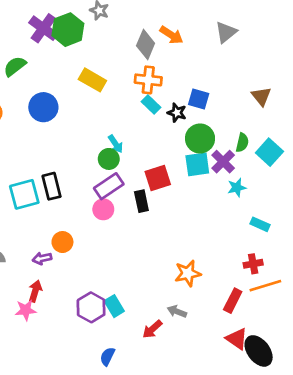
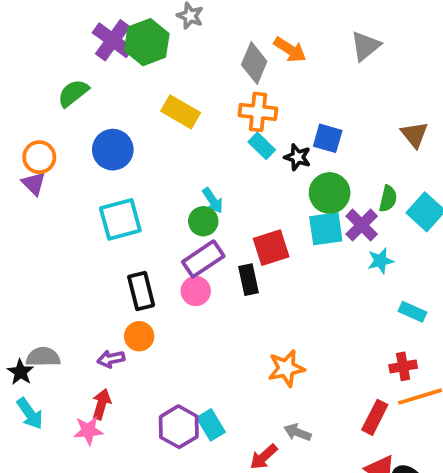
black rectangle: (52, 186) -> (141, 291), moved
cyan square: (24, 194) -> (120, 219), moved
orange star: (188, 273) -> (286, 368), moved

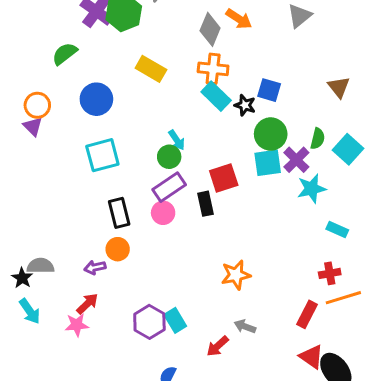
cyan rectangle: (262, 146) -> (216, 96), size x1.4
cyan star: (380, 261) -> (312, 189), size x1.4
red arrow: (101, 404) -> (87, 304), turned 30

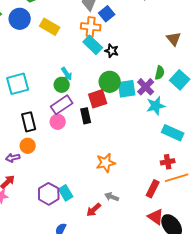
blue square: (269, 90) -> (107, 14), moved, turned 35
blue circle: (96, 99) -> (20, 19), moved
green circle: (271, 134) -> (110, 82), moved
cyan rectangle: (337, 229) -> (173, 133), size x1.5

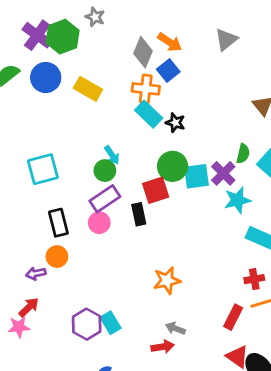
red arrow: (94, 210) -> (163, 347), moved, turned -147

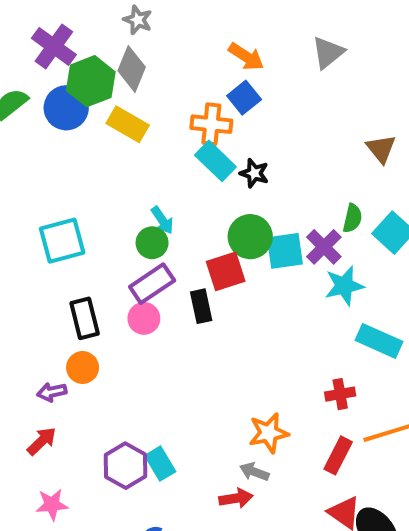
green hexagon: (63, 37) -> (91, 81), moved
gray diamond: (143, 52) -> (132, 69), moved
red cross: (254, 279) -> (340, 394), moved
orange star: (167, 280) -> (269, 433), moved
pink star: (19, 327) -> (52, 504), moved

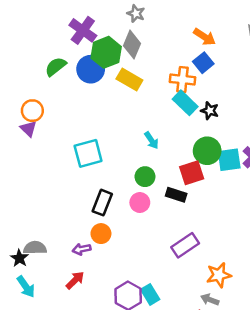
green circle: (152, 243) -> (145, 177), moved
purple rectangle: (152, 284) -> (185, 245), moved
black rectangle: (201, 306) -> (176, 195), turned -60
black rectangle: (85, 318) -> (102, 203), turned 35

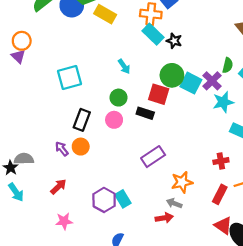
cyan square: (229, 160) -> (191, 83), turned 35
red square: (192, 173) -> (159, 94), turned 35
purple arrow: (82, 249) -> (62, 149), moved, turned 64

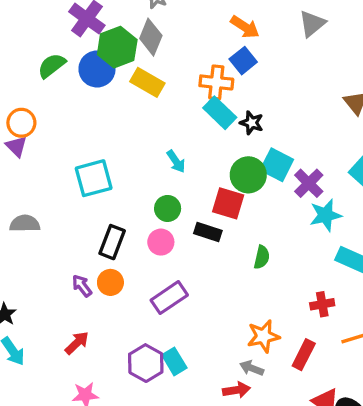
green semicircle: (228, 65) -> (262, 257), moved
cyan square: (191, 83) -> (277, 165), moved
purple rectangle: (153, 157) -> (169, 298), moved
gray semicircle: (24, 159) -> (25, 224), moved
red rectangle: (220, 194) -> (304, 355), moved

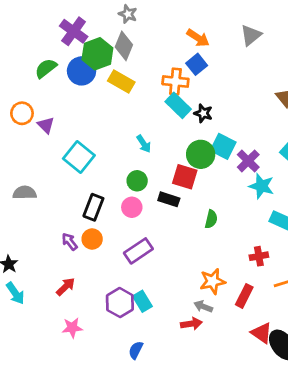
purple triangle: (16, 146) -> (46, 125), moved
cyan square: (94, 178) -> (79, 157), turned -36
cyan star: (326, 215) -> (261, 186), turned 30

